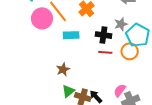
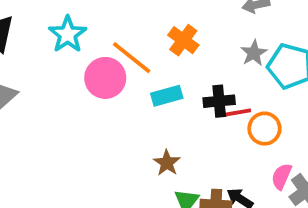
black cross: (103, 35) -> (219, 101), moved
orange circle: (130, 51) -> (264, 129), moved

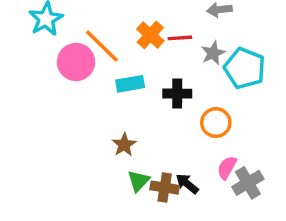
red line: (238, 112) -> (180, 38), moved

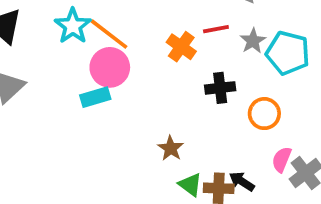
orange cross: (150, 35) -> (181, 47), moved
orange line: (102, 46) -> (109, 34), moved
cyan rectangle: (130, 84) -> (95, 97), moved
green triangle: (138, 181) -> (190, 185), turned -30

